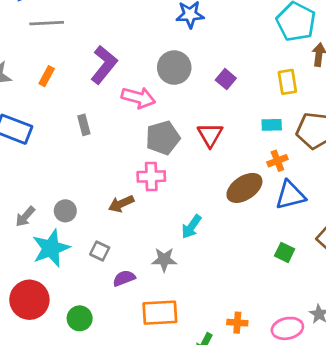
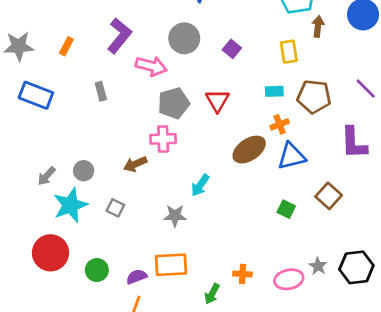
purple semicircle: (124, 278) -> (137, 277), moved

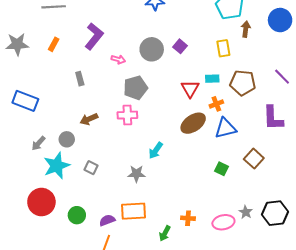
gray circle: (184, 38) -> (152, 49), moved
pink arrow: (151, 66) -> (118, 59), size x0.6
blue rectangle: (36, 95) -> (25, 101), moved
red triangle: (217, 101) -> (190, 89), moved
brown arrow: (135, 164) -> (89, 119), moved

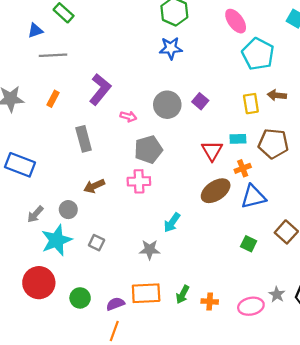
brown arrow: (246, 29) -> (277, 95), moved, turned -91
gray rectangle: (80, 79) -> (84, 139), size x1.5
green arrow: (165, 233) -> (183, 294), moved

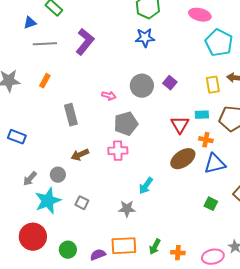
pink ellipse: (236, 21) -> (200, 15), turned -40
purple L-shape: (100, 89) -> (85, 42), moved
blue rectangle: (20, 165) -> (17, 137), size x0.7
orange cross: (243, 168) -> (206, 140), turned 32

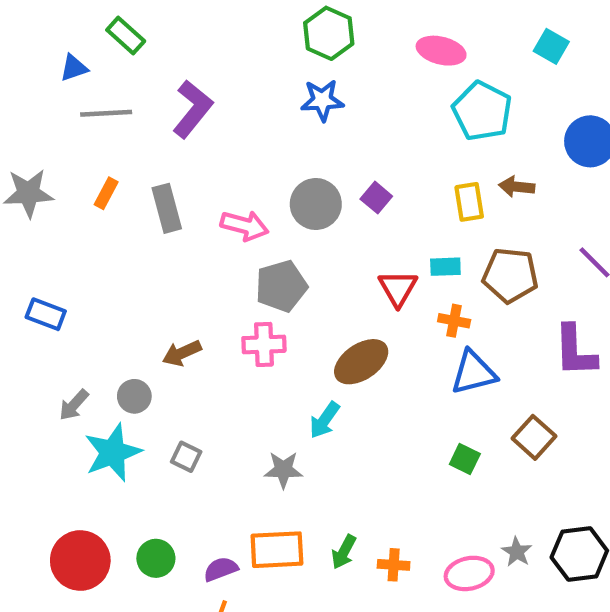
pink arrow: (109, 96) -> (244, 226), size x1.5
gray rectangle: (71, 115) -> (167, 208), moved
brown ellipse: (183, 159) -> (361, 362), moved
red circle: (33, 237) -> (80, 560), moved

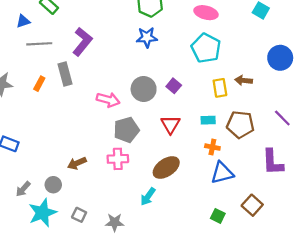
cyan pentagon: (482, 111) -> (206, 48), moved
gray rectangle: (167, 208) -> (65, 74), moved
red triangle: (398, 288) -> (170, 124), moved
gray star: (283, 470) -> (115, 222), moved

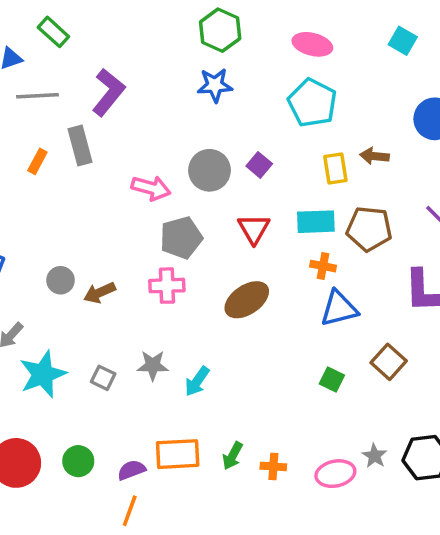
cyan rectangle: (208, 120) -> (316, 222), size x1.5
gray circle: (53, 185) -> (61, 280), moved
cyan arrow: (148, 197) -> (197, 381), moved
gray star: (115, 222) -> (153, 365), moved

